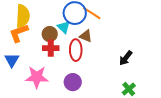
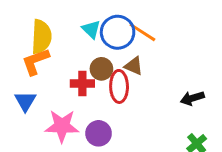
cyan triangle: (64, 27) -> (91, 29), moved
brown circle: (50, 34) -> (101, 69), moved
black arrow: (126, 58) -> (192, 98), turned 35
purple circle: (73, 82) -> (99, 133), moved

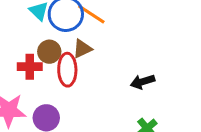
brown triangle: (134, 66) -> (82, 49), turned -48

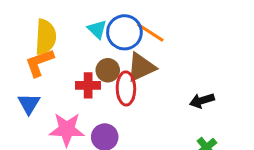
brown triangle: (82, 49) -> (141, 67), size x1.5

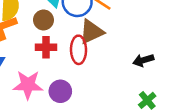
brown circle: (108, 70) -> (43, 20), moved

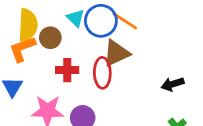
brown circle: (43, 20) -> (50, 38), moved

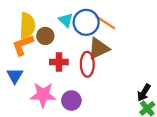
black arrow: (173, 84) -> (144, 93), moved, turned -42

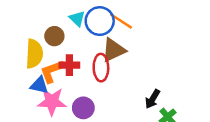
yellow semicircle: (27, 26) -> (34, 54), moved
orange L-shape: (23, 45) -> (52, 71), moved
blue triangle: (15, 76) -> (39, 85), moved, turned -48
black arrow: (144, 93) -> (153, 99), moved

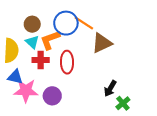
cyan triangle: (77, 19) -> (32, 42), moved
brown circle: (54, 36) -> (32, 24), moved
brown triangle: (114, 50) -> (102, 43), moved
orange L-shape: (52, 71) -> (50, 40), moved

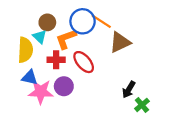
cyan triangle: (32, 42) -> (40, 37), moved
red ellipse: (67, 62) -> (84, 62), turned -40
purple circle: (52, 96) -> (64, 86), moved

